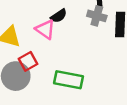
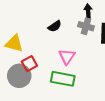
pink triangle: (45, 29) -> (67, 57), moved, turned 30

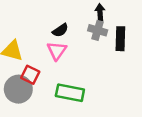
pink triangle: (67, 57) -> (57, 51), moved
red square: (29, 64) -> (30, 75), turned -35

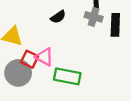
pink triangle: (57, 51) -> (44, 57), moved, turned -36

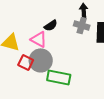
pink triangle: (44, 57) -> (39, 39), moved
gray circle: (18, 73) -> (41, 60), moved

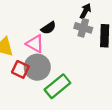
black arrow: (84, 10) -> (85, 11), turned 32
green rectangle: (59, 77) -> (57, 86), turned -50

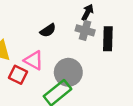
pink triangle: (35, 44) -> (34, 60), moved
gray circle: (37, 67) -> (68, 72), moved

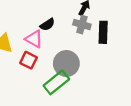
pink triangle: (34, 60) -> (34, 39), moved
red square: (18, 75) -> (28, 60), moved

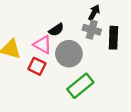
gray circle: (66, 64) -> (69, 54), moved
green rectangle: (56, 82) -> (80, 86), moved

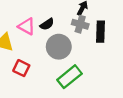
pink triangle: (43, 45) -> (27, 26), moved
red square: (37, 66) -> (21, 68), moved

